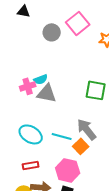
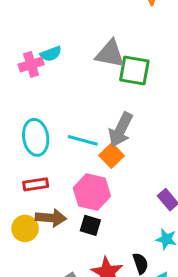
gray triangle: (47, 93) -> (110, 54), moved
gray arrow: (87, 129) -> (121, 130), turned -115
cyan ellipse: (31, 134) -> (36, 137), turned 50

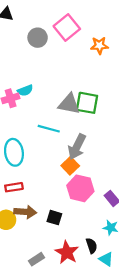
gray triangle: (110, 54) -> (69, 104), moved
cyan line: (83, 140) -> (49, 129), moved
pink hexagon: (92, 192) -> (80, 188), moved

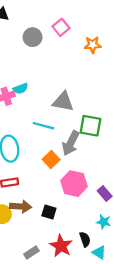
pink square: (67, 28) -> (61, 27), size x0.7
green square: (87, 103) -> (90, 126), moved
orange square: (70, 166) -> (51, 160), moved

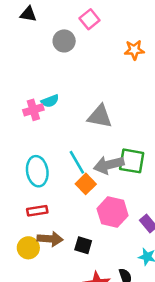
pink square: (61, 27) -> (90, 19), moved
cyan line: (43, 126) -> (77, 162), moved, turned 45
green square: (90, 126) -> (132, 161), moved
gray arrow: (71, 143) -> (109, 165), turned 50

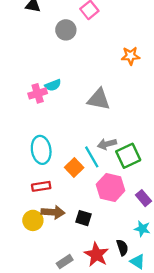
orange star: (134, 50) -> (131, 56), moved
green square: (132, 161) -> (128, 156), moved, turned -35
cyan line: (77, 162) -> (92, 157), moved
gray arrow: (109, 165) -> (107, 144), size x0.7
orange square: (86, 184) -> (74, 168), moved

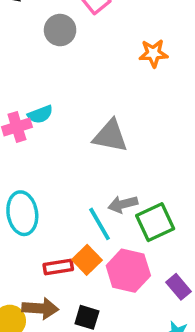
orange star: (131, 56) -> (153, 53), moved
orange square: (74, 168) -> (87, 260), moved
red rectangle: (41, 186) -> (58, 267), moved

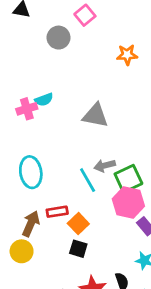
orange square: (87, 260) -> (78, 224), moved
pink hexagon: (128, 271) -> (128, 203), moved
brown arrow: (40, 308) -> (31, 224), moved, turned -70

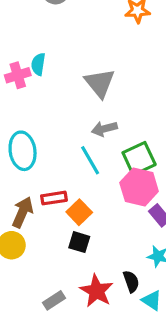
cyan semicircle: (44, 100) -> (38, 64), turned 120
gray triangle: (95, 115) -> (100, 83), turned 40
gray arrow: (105, 166) -> (104, 129), moved

